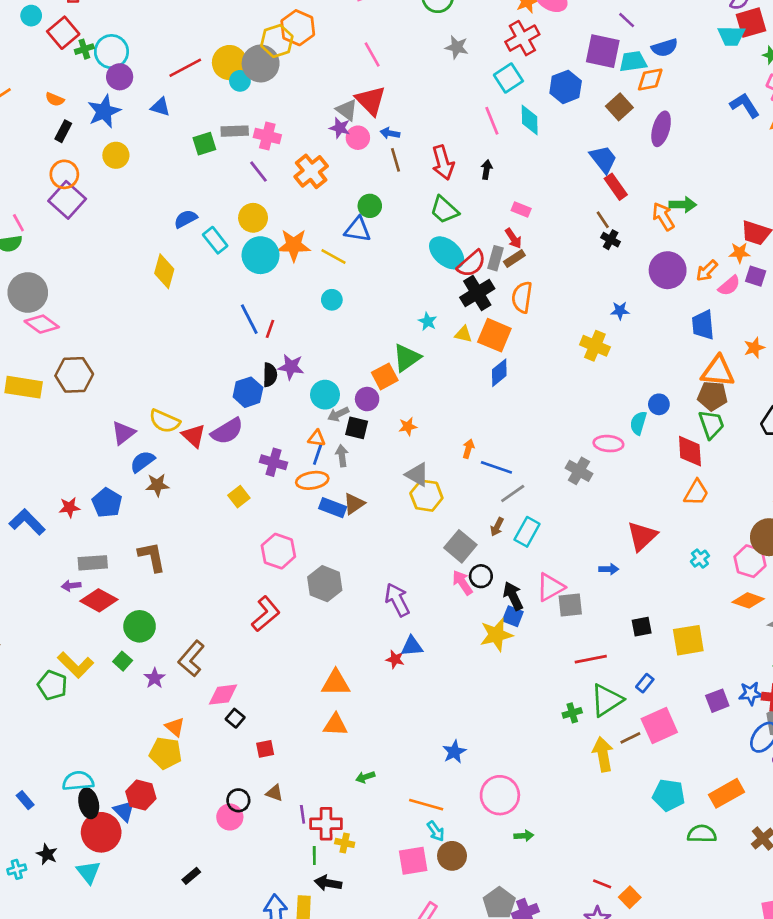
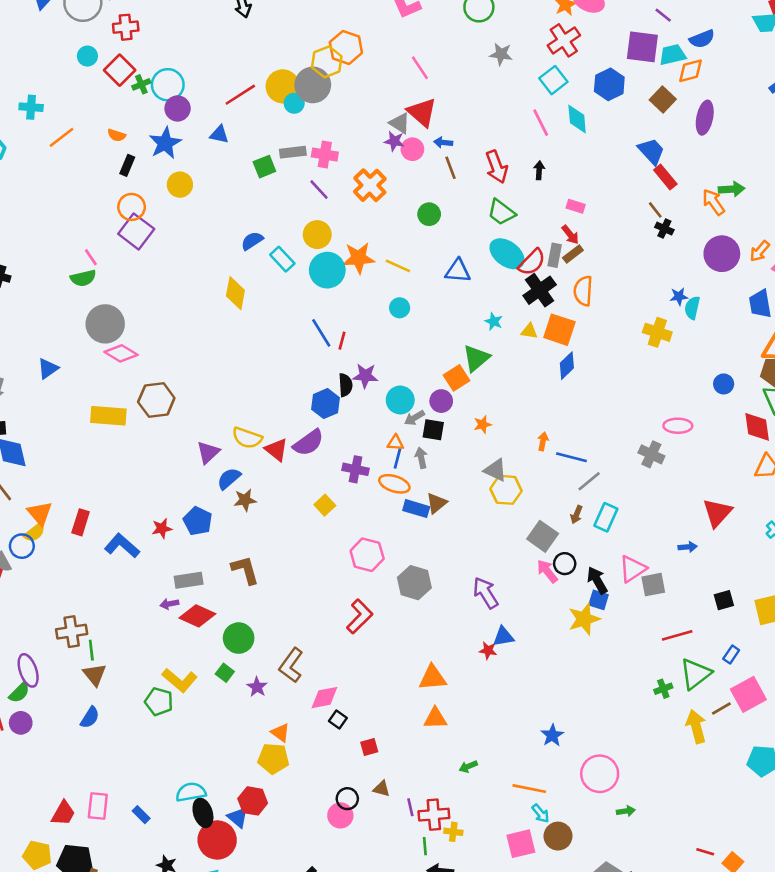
blue triangle: (358, 229) -> (458, 271), moved
cyan semicircle: (638, 423) -> (692, 308), moved
orange ellipse: (312, 480) -> (394, 484), turned 32

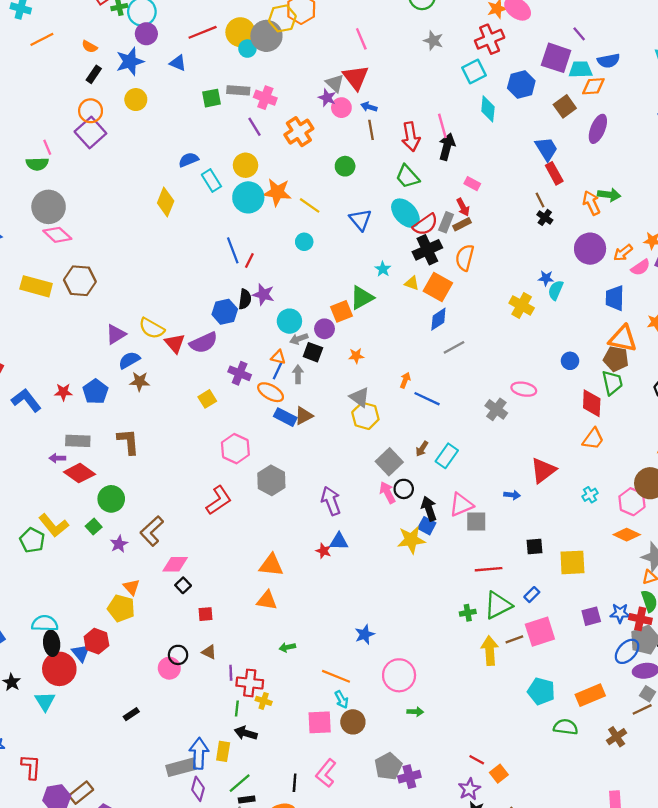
pink line: (541, 123) -> (442, 126), moved
black arrow: (539, 170) -> (447, 147), size x1.6
blue triangle: (458, 271) -> (360, 220), turned 35
gray line: (589, 481) -> (454, 347), moved

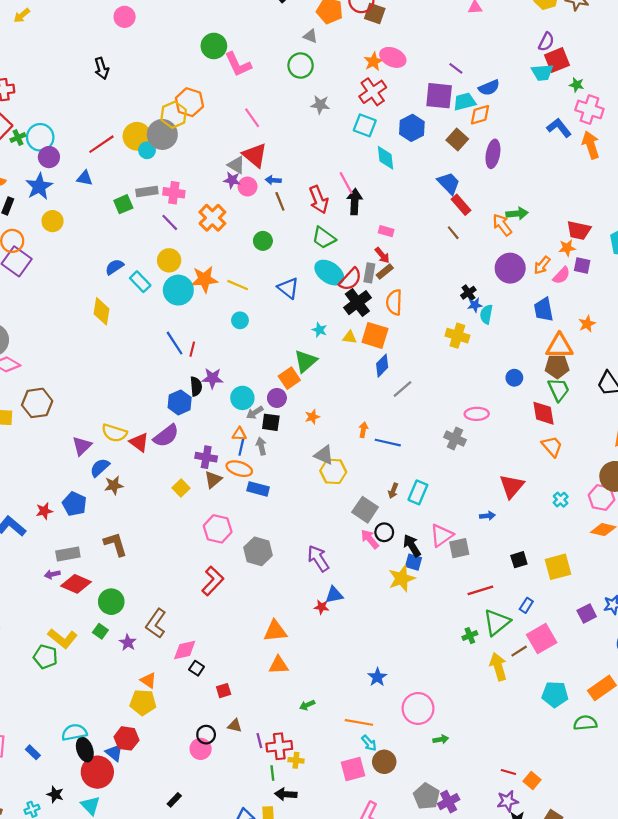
cyan square: (474, 72) -> (365, 125), turned -30
black cross: (545, 217) -> (468, 293), moved, turned 32
brown triangle: (304, 416) -> (213, 479), moved
orange trapezoid: (593, 439) -> (552, 446), turned -65
purple star: (469, 789) -> (508, 801), turned 30

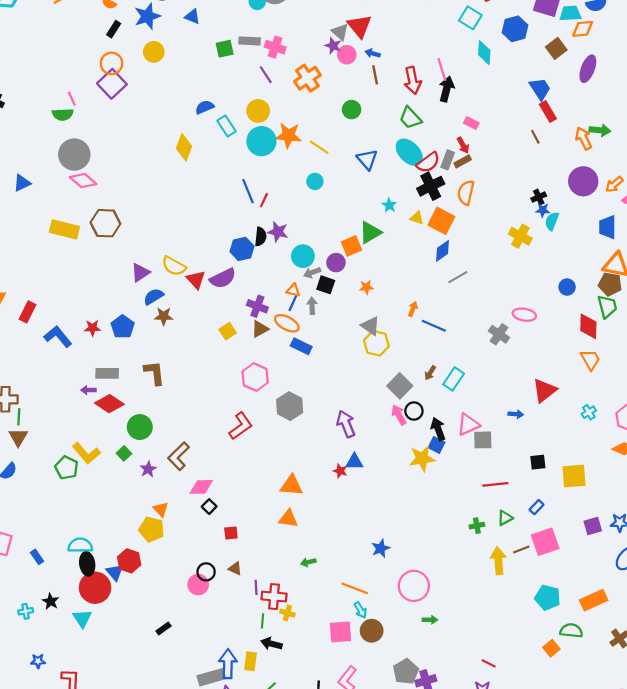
green triangle: (497, 622) -> (505, 518), size x0.6
orange square: (532, 780) -> (551, 648), moved

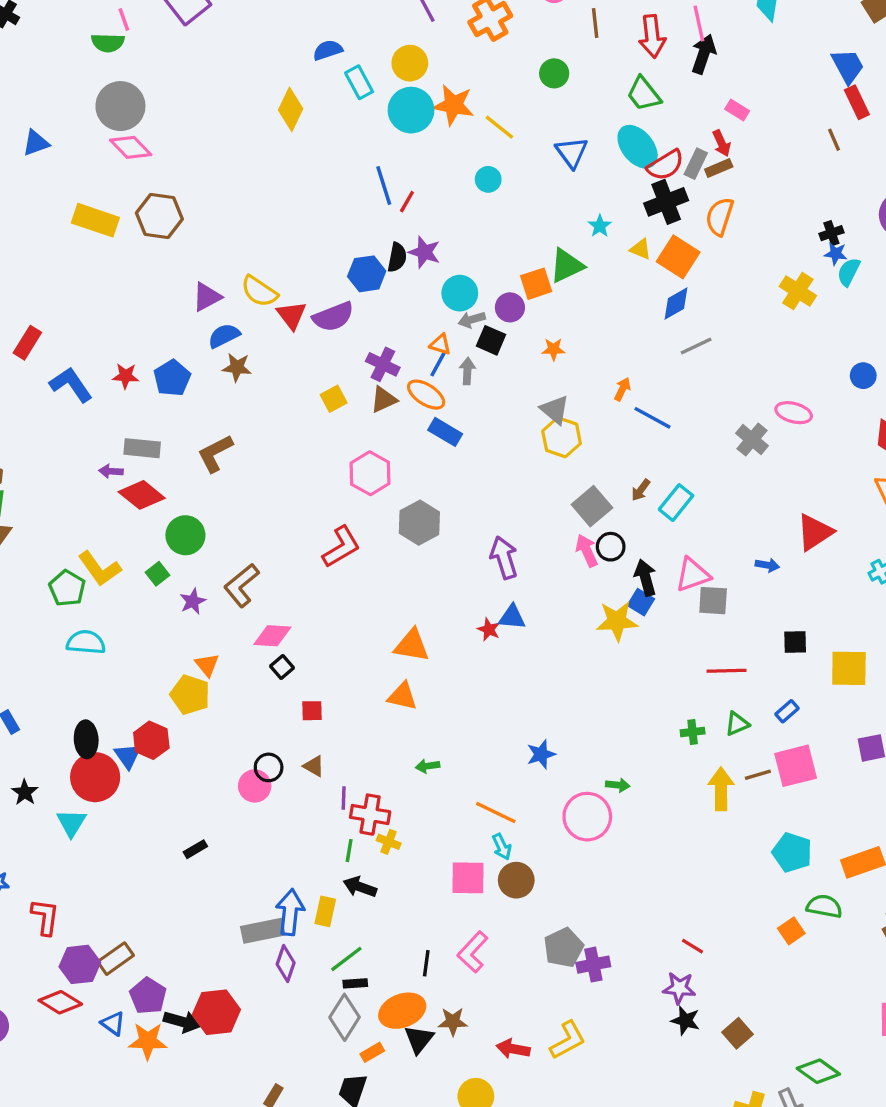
brown L-shape: (154, 373) -> (215, 453), turned -116
cyan semicircle: (80, 545) -> (86, 642), moved
green arrow: (430, 620) -> (618, 785), moved

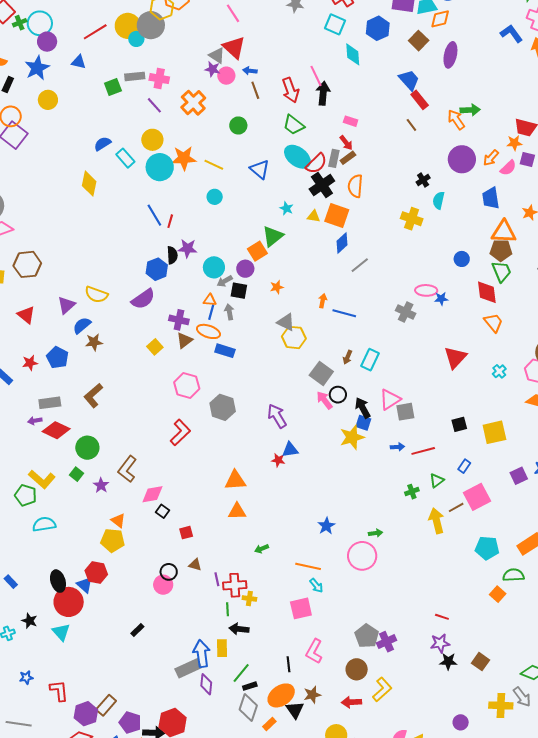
blue star: (836, 254) -> (441, 299), moved
red triangle: (292, 315) -> (26, 315), moved
blue arrow: (767, 565) -> (397, 447), moved
brown circle: (516, 880) -> (357, 669), moved

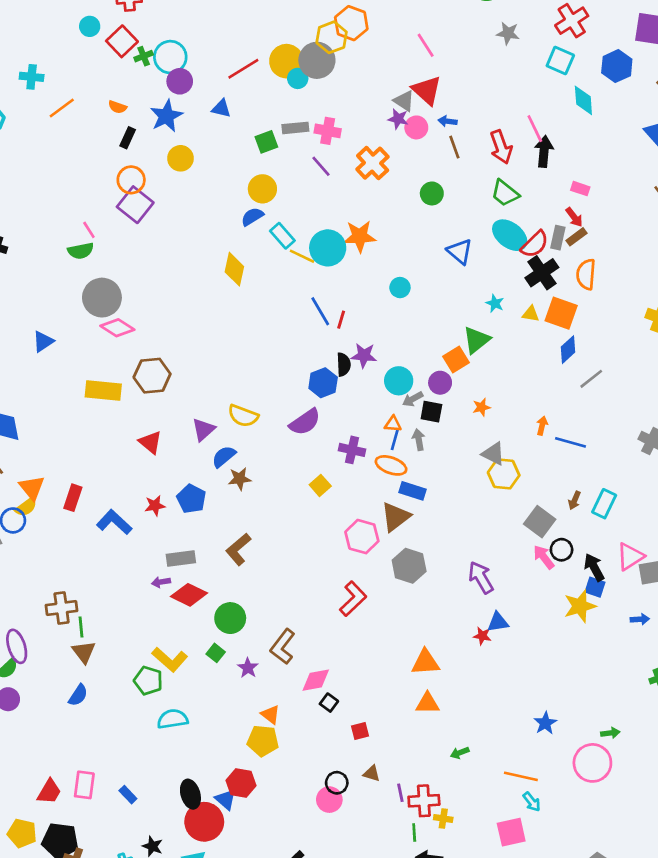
yellow circle: (152, 140) -> (262, 189), moved
yellow line: (214, 165) -> (302, 256), moved
brown triangle: (184, 340) -> (396, 517), moved, size x1.4

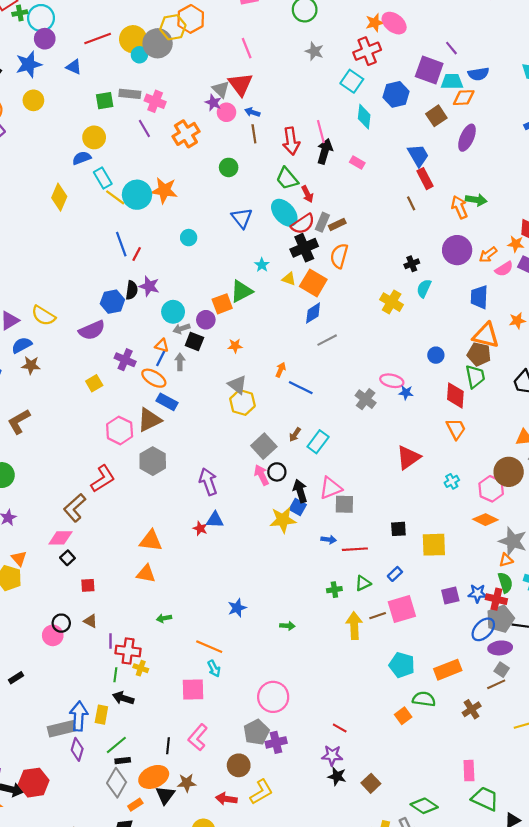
pink rectangle: (580, 189) -> (357, 162), moved
red arrow: (574, 217) -> (307, 194), moved
brown L-shape: (283, 647) -> (75, 508), moved
pink circle: (592, 763) -> (273, 697), moved

